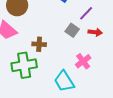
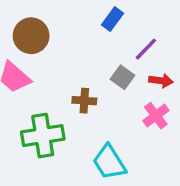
brown cross: (39, 44) -> (84, 101), moved
pink cross: (83, 61) -> (156, 116), moved

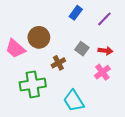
brown circle: (31, 36) -> (39, 37), moved
purple line: (146, 49) -> (104, 19), moved
brown cross: (84, 101) -> (58, 63), turned -32

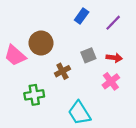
gray square: (82, 49) -> (88, 55), turned 32
green cross: (33, 84) -> (34, 95), size x0.7

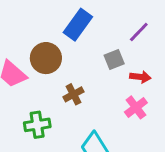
blue rectangle: (82, 16) -> (78, 25), moved, size x1.5
gray square: (88, 55) -> (114, 60), moved

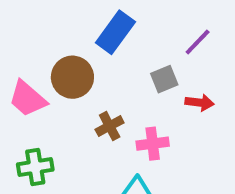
pink cross: (136, 107) -> (153, 144), moved, turned 30
green cross: (37, 125) -> (35, 167), moved

